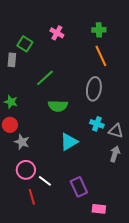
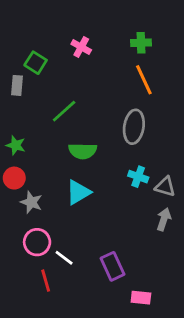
cyan triangle: (69, 142) -> (78, 192), moved

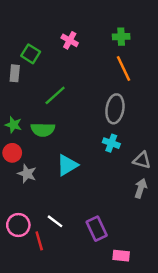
green semicircle: (83, 151) -> (43, 130), moved
cyan cross: (138, 177) -> (111, 143), moved
pink circle: (37, 242) -> (18, 225), moved

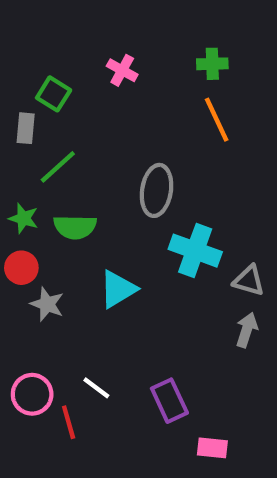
green line: (55, 95) -> (58, 167), moved
gray ellipse: (115, 109) -> (157, 190), moved
cyan cross: (111, 143) -> (195, 251), size x1.6

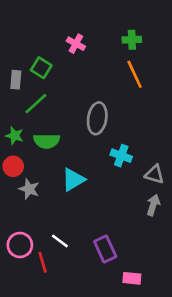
green square: (54, 94) -> (41, 68), moved
cyan cross: (195, 251) -> (121, 156), size x0.7

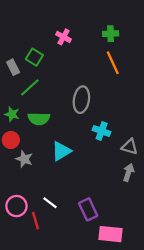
gray rectangle: (16, 80) -> (13, 67), turned -32
pink rectangle: (132, 278) -> (111, 234), size x1.5

